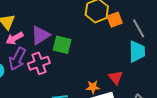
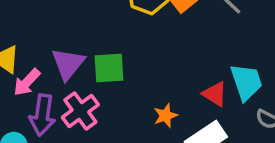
cyan trapezoid: (137, 51) -> (246, 82), moved
orange star: (93, 87) -> (165, 116), moved

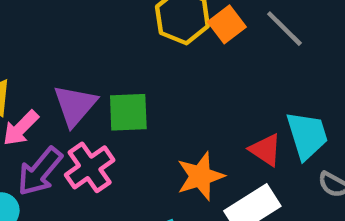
purple arrow: (42, 115) -> (40, 171), turned 30
orange star: (165, 116) -> (200, 176), size x1.5

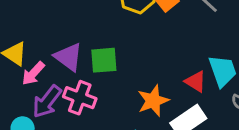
purple triangle: (75, 105) -> (68, 57), turned -32
pink cross: (90, 167) -> (80, 98), turned -32

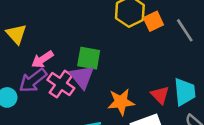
purple triangle: (68, 57) -> (82, 77), moved
pink arrow: (33, 73) -> (42, 59), moved

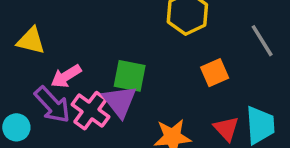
orange square: (153, 21) -> (215, 73), moved
yellow triangle: (16, 34) -> (31, 41), turned -35
purple arrow: (33, 80) -> (52, 105), turned -96

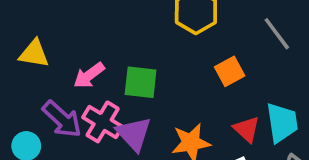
pink arrow: (66, 76) -> (89, 75), moved
purple triangle: (120, 101) -> (134, 134), moved

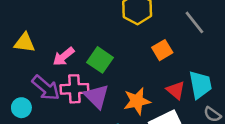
green square: (141, 82) -> (100, 60), turned 30
pink cross: (103, 122) -> (74, 89), turned -32

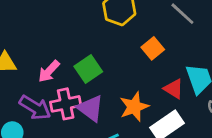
green square: (100, 60) -> (88, 69), turned 30

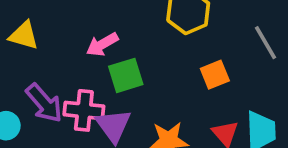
pink arrow: (49, 71) -> (102, 44), moved

